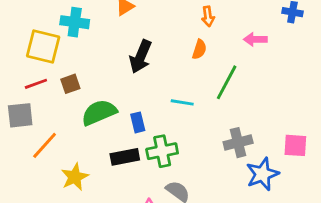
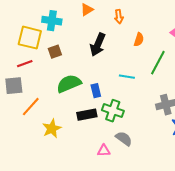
orange arrow: (208, 16) -> (119, 17), moved
brown square: (70, 84) -> (55, 52), moved
green cross: (162, 151) -> (113, 111), turned 30

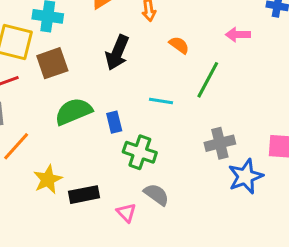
orange semicircle: (139, 40) -> (179, 45), turned -72
brown square: (55, 52) -> (52, 63), size x1.5
black rectangle: (87, 115) -> (84, 195), moved
pink triangle: (104, 151) -> (126, 213), turned 48

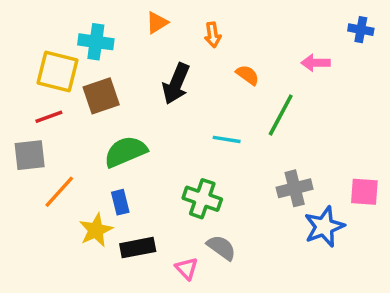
blue rectangle: (114, 122) -> (120, 202), moved

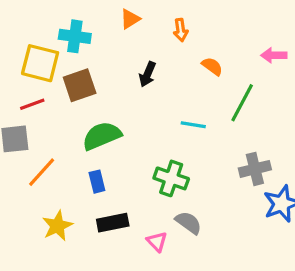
black arrow: (176, 84) -> (147, 74), size x0.7
yellow star: (96, 230) -> (57, 226), moved

